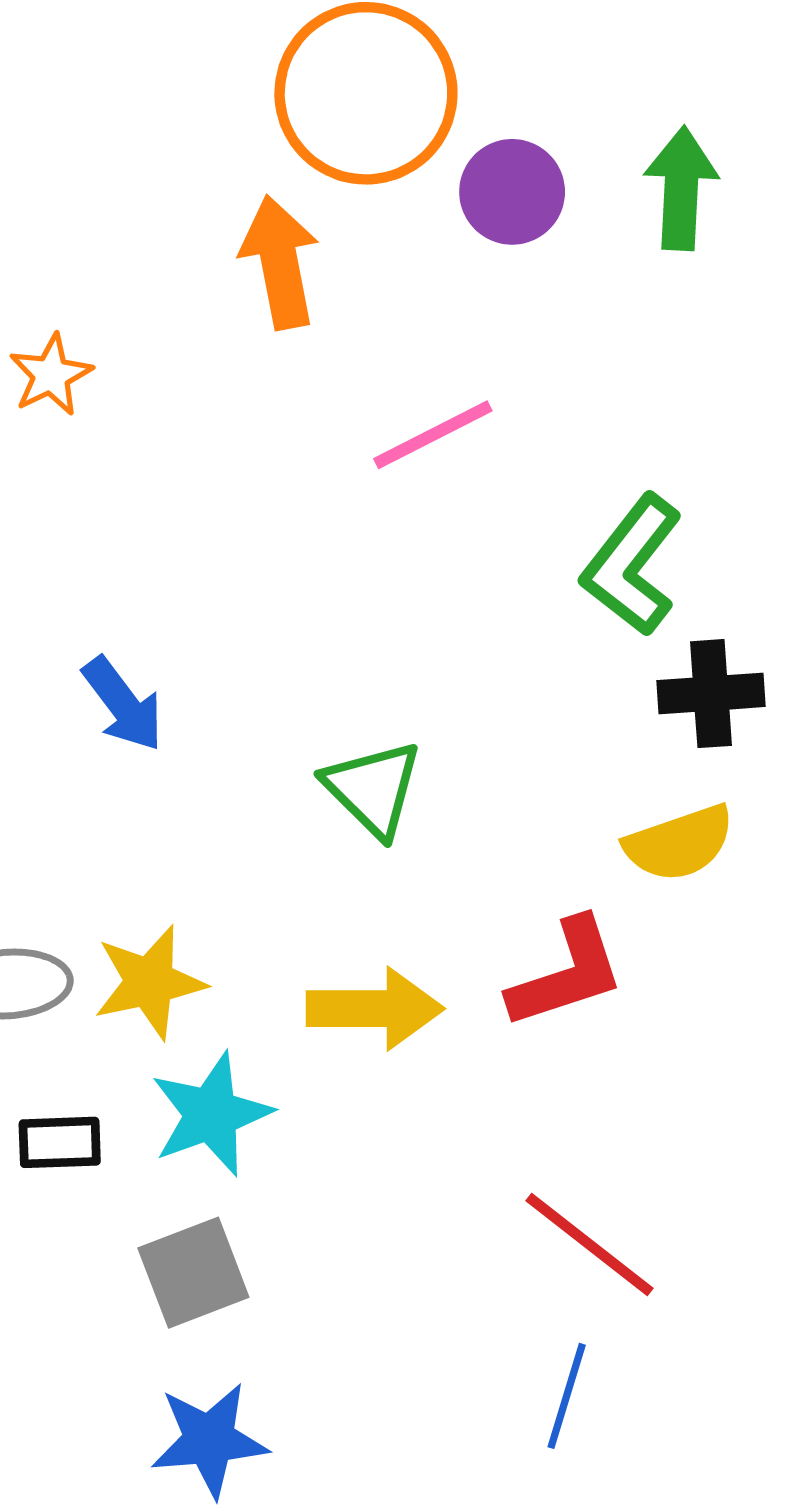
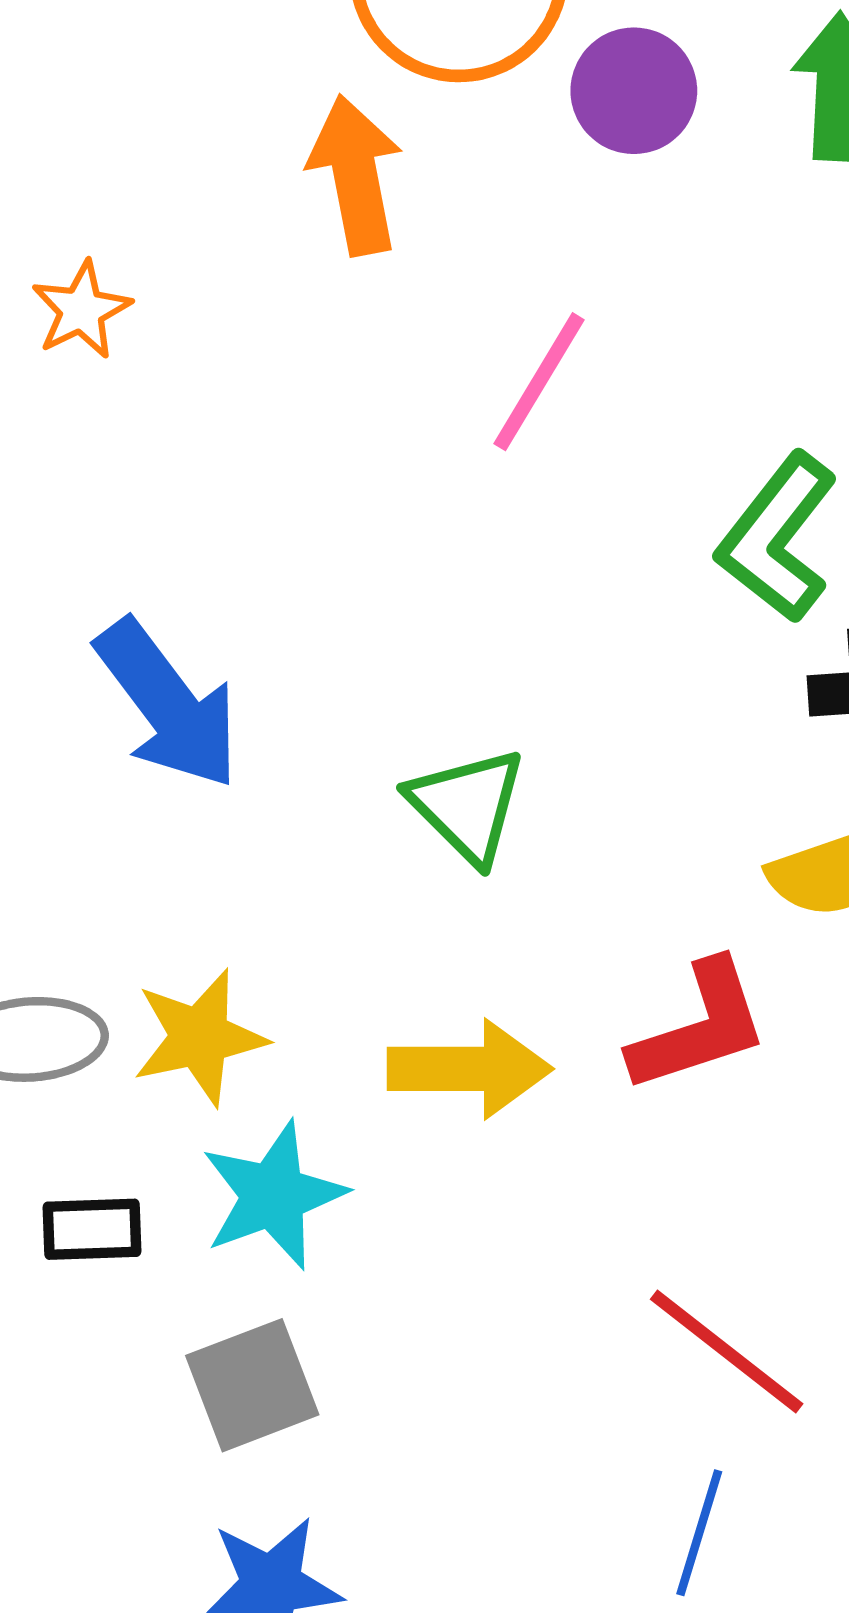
pink line: (433, 435) -> (539, 382), turned -32
blue arrow: (123, 704) -> (168, 704), size x1.5

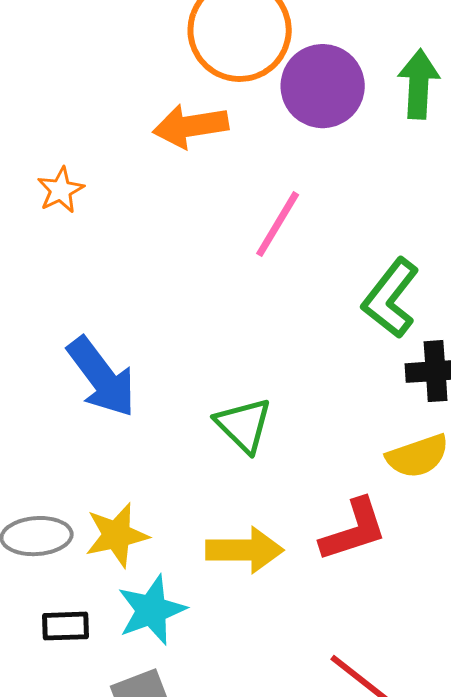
purple circle: (634, 91) -> (323, 86), size x1.4
orange arrow: (356, 175) -> (191, 126), turned -88

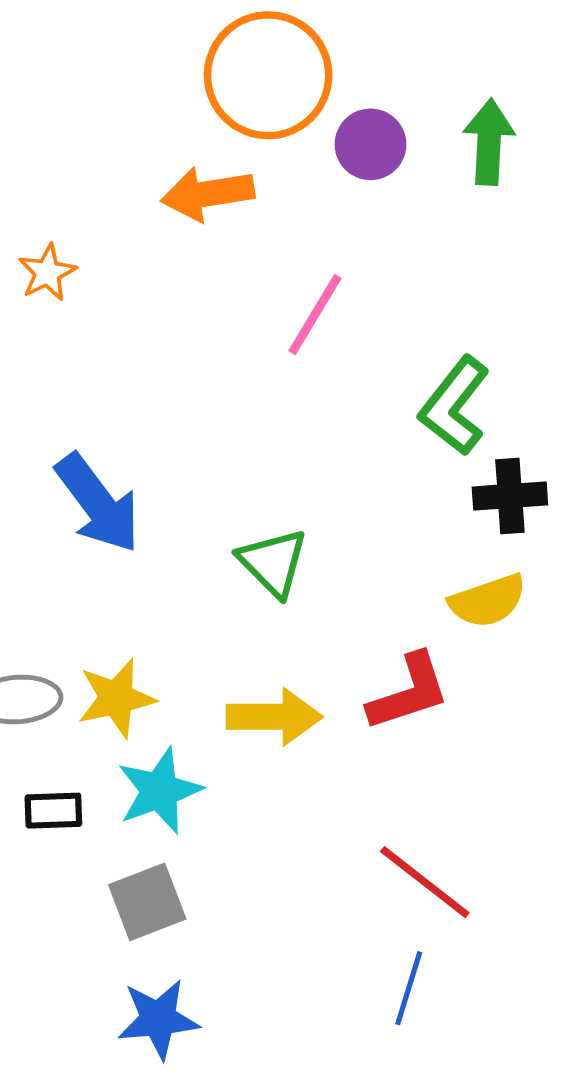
purple circle: (323, 86) -> (371, 144), size x0.7

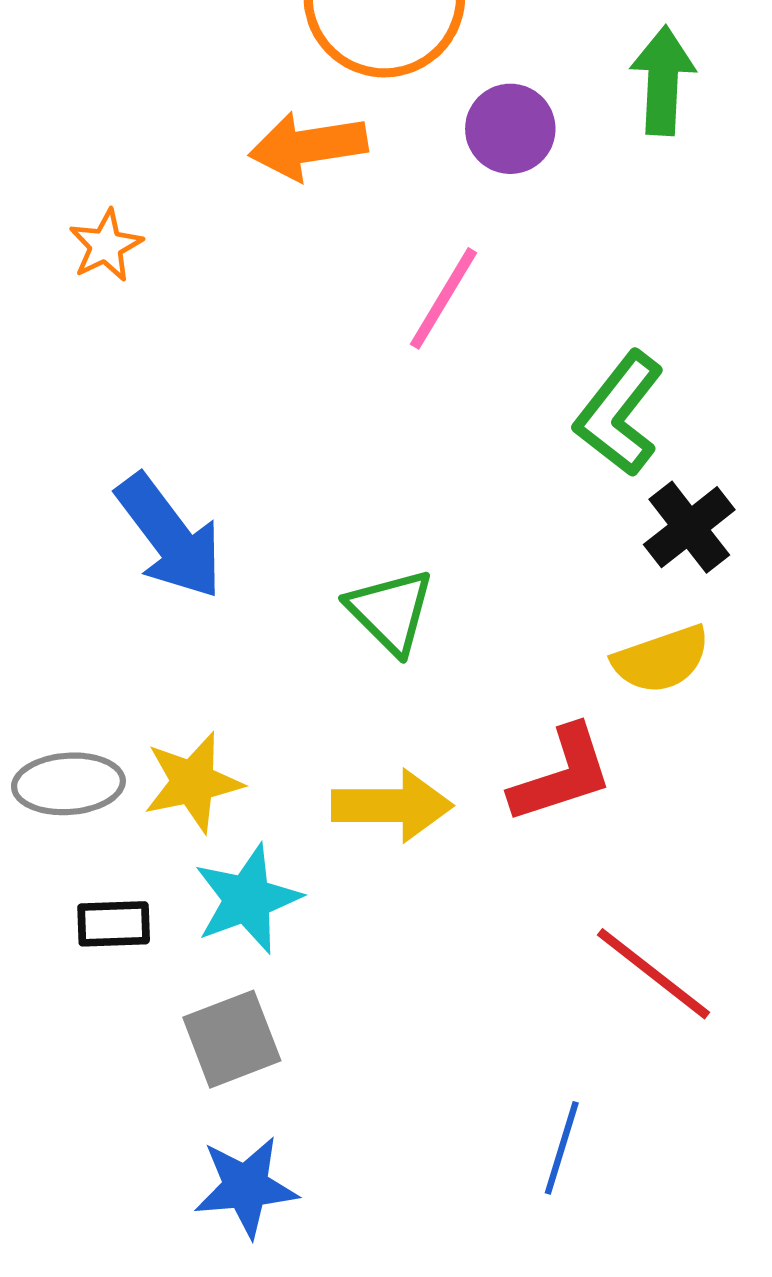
purple circle: (371, 144) -> (510, 129), moved
black cross: (510, 496) -> (689, 527), turned -34
red line: (425, 882) -> (653, 974), moved

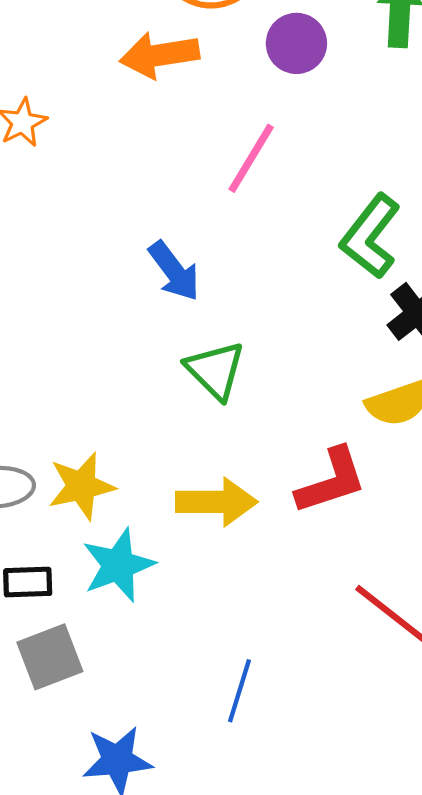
blue arrow: (170, 536) -> (174, 271), moved, size x0.7
gray square: (232, 1039) -> (50, 657), moved
blue line: (562, 1148) -> (240, 691), moved

